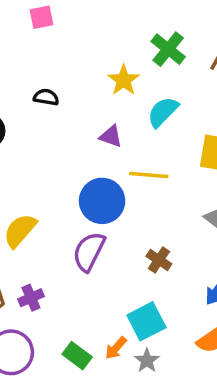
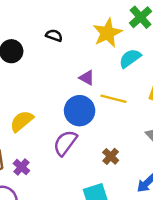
yellow star: (124, 80) -> (107, 33), size x1.4
purple triangle: (111, 136) -> (87, 78), moved
purple cross: (31, 298) -> (21, 167), turned -35

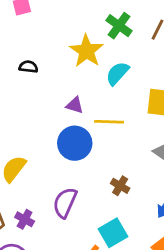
purple semicircle: (65, 143) -> (65, 203), moved

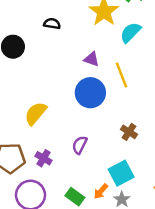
yellow line: (109, 122) -> (121, 75), turned 65
purple semicircle: (65, 203) -> (80, 145), size x0.7

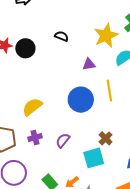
purple triangle: (92, 59) -> (89, 64), moved, turned -40
purple cross: (43, 158) -> (35, 137), moved, turned 32
cyan square: (121, 173) -> (94, 158), moved

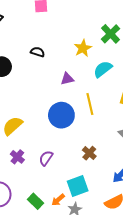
yellow star: (106, 35) -> (83, 48), size x0.7
purple cross: (35, 137) -> (17, 157), turned -32
cyan square: (94, 158) -> (78, 186), moved

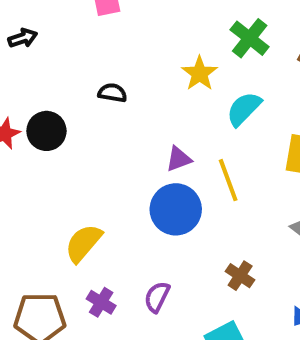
purple triangle: (67, 79) -> (179, 159), moved

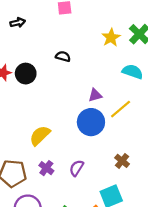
yellow star: (200, 73) -> (111, 38), moved
cyan semicircle: (244, 109) -> (133, 72), turned 60
yellow line: (228, 180) -> (121, 109), turned 65

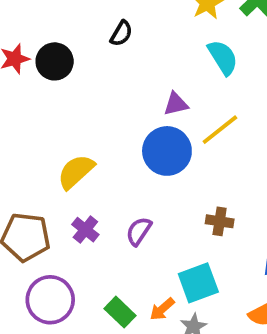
black semicircle: (63, 56) -> (121, 33), turned 104
cyan semicircle: (133, 72) -> (223, 57), moved, turned 36
brown cross: (122, 161) -> (220, 221), turned -32

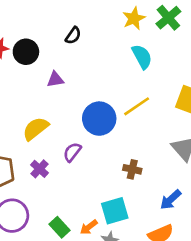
purple triangle: (176, 104) -> (55, 80), moved
purple semicircle: (139, 231) -> (72, 152), moved

